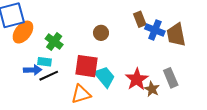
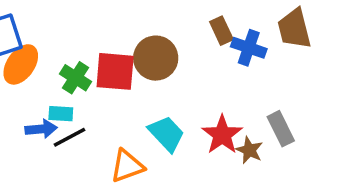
brown circle: (101, 33) -> (156, 58), size x1.6
brown trapezoid: (176, 35) -> (294, 29), moved
red square: (87, 66) -> (115, 71), moved

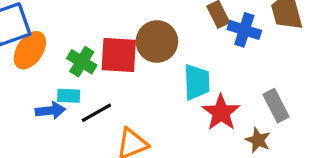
cyan trapezoid: (166, 134) -> (197, 82), moved, turned 42
black line: (70, 137) -> (96, 113), moved
brown star: (249, 150) -> (258, 140), moved

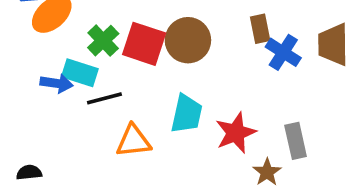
cyan trapezoid: (197, 82) -> (187, 114), moved
cyan rectangle: (69, 96) -> (80, 73), size x1.4

